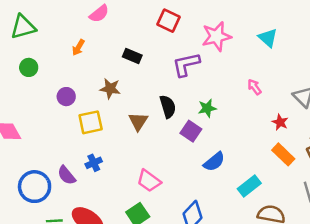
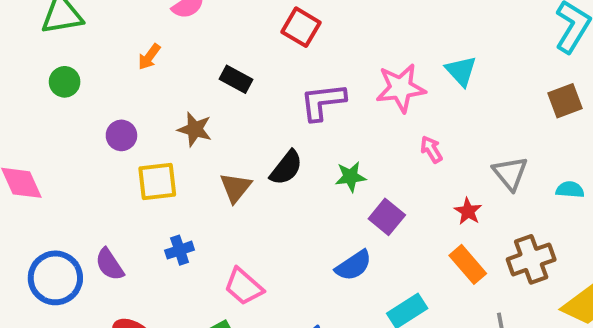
pink star: (216, 36) -> (401, 88), moved
black semicircle: (168, 107) -> (286, 168), turned 50
purple square: (191, 131) -> (387, 217), moved
blue cross: (94, 163) -> (180, 250), moved

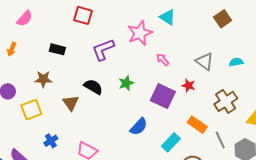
black semicircle: (286, 168) -> (93, 87), turned -84
purple square: (387, 217) -> (163, 96), moved, size x1.4
orange rectangle: (468, 264) -> (197, 125), moved

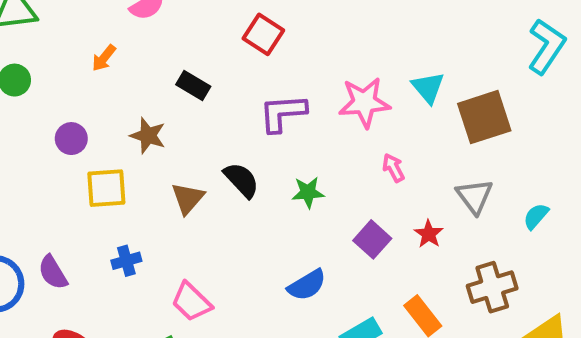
brown square: (223, 19) -> (484, 117), moved, size x1.5
cyan semicircle: (236, 62) -> (536, 216), turned -56
purple square: (163, 96) -> (372, 239), size x0.7

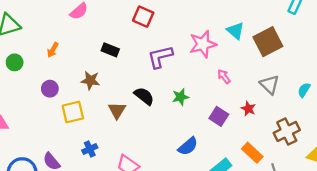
orange arrow: (104, 58) -> (53, 50), moved

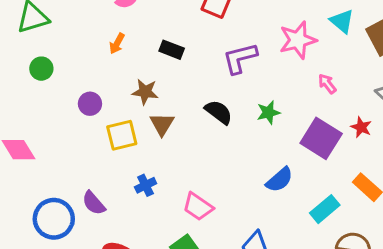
orange arrow: (53, 50) -> (117, 43), moved
brown triangle: (117, 110) -> (162, 124), moved
purple square: (219, 116) -> (321, 138), size x1.5

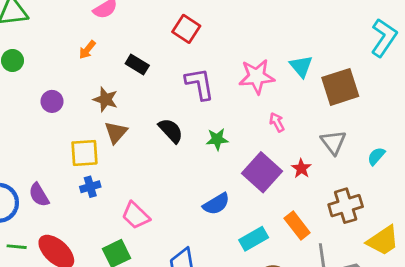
purple L-shape: (240, 58) -> (200, 84), turned 84
yellow square: (122, 135) -> (84, 153), moved

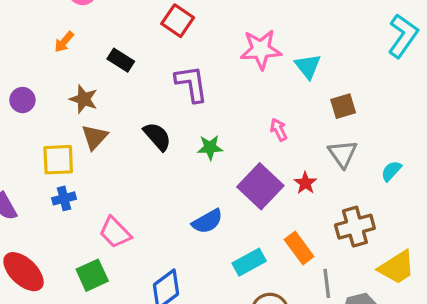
pink star: (257, 77) -> (261, 49), moved
brown square: (340, 87) -> (343, 106), moved, size x0.6

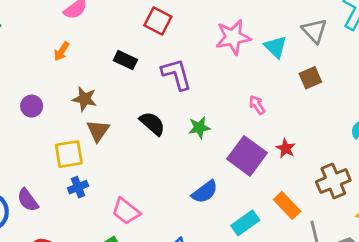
black rectangle: (121, 60) -> (125, 60), moved
gray triangle: (343, 154) -> (314, 31), moved

